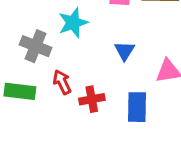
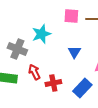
blue rectangle: (137, 107) -> (82, 88), turned 42

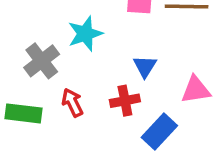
gray cross: (17, 49) -> (42, 61), turned 30
red cross: (53, 83) -> (125, 101), moved

